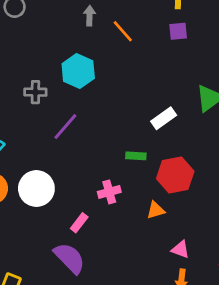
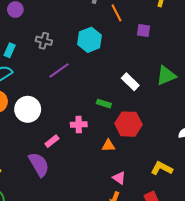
purple square: (178, 31) -> (143, 31), moved
cyan hexagon: (78, 71) -> (90, 40), moved
white rectangle: (164, 118) -> (130, 82), turned 66

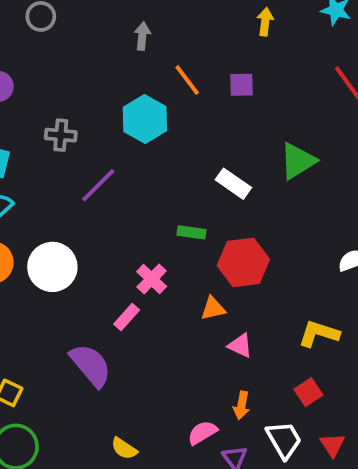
orange line: (116, 13) -> (187, 80), moved
pink cross: (79, 125) -> (152, 279), turned -35
pink rectangle: (52, 141) -> (127, 317), moved
pink triangle: (119, 178) -> (240, 346), moved

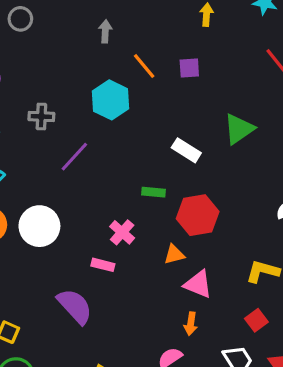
pink rectangle: (127, 317) -> (103, 265), turned 65
pink triangle: (240, 346) -> (198, 284), size x1.4
orange arrow: (241, 405) -> (191, 324), moved

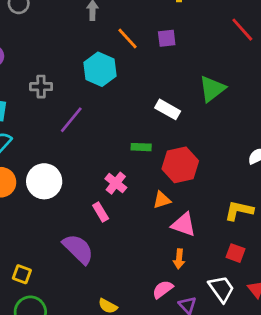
pink rectangle: (103, 265) -> (101, 212), turned 48
red square: (256, 320) -> (236, 253), turned -30

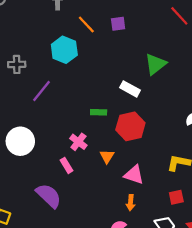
white rectangle: (168, 109) -> (130, 89), moved
orange triangle: (162, 200) -> (107, 156), moved, turned -40
red square: (236, 253) -> (176, 197), turned -32

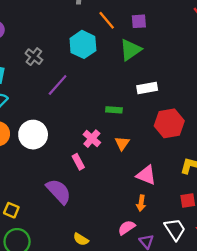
gray cross: (17, 64) -> (34, 57), turned 36
green triangle: (155, 64) -> (130, 50), moved
white rectangle: (130, 89) -> (147, 88), turned -42
red hexagon: (130, 126) -> (169, 123), moved
orange triangle: (107, 156) -> (122, 143), moved

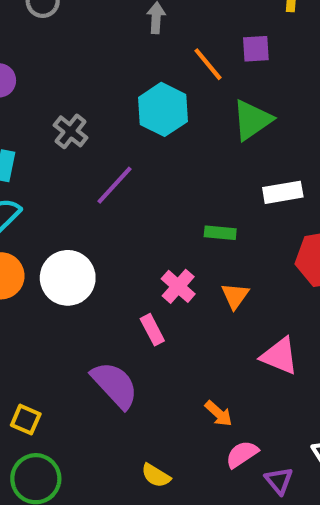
purple square: (139, 21) -> (256, 49), moved
orange arrow: (141, 203) -> (219, 414), moved, turned -56

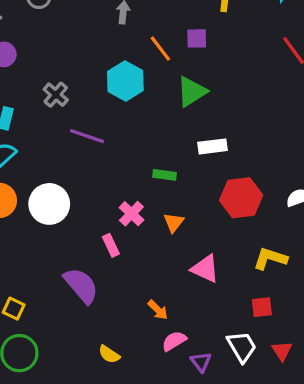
purple line: (114, 185) -> (87, 136), turned 64

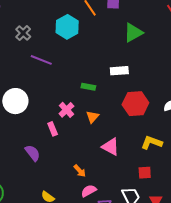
green triangle: (192, 92) -> (133, 33), moved
purple semicircle: (81, 285) -> (33, 153), size x0.7

